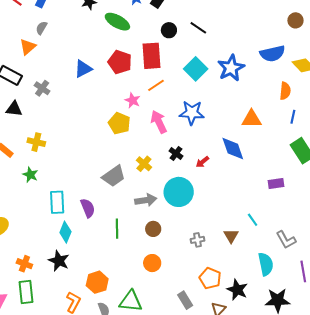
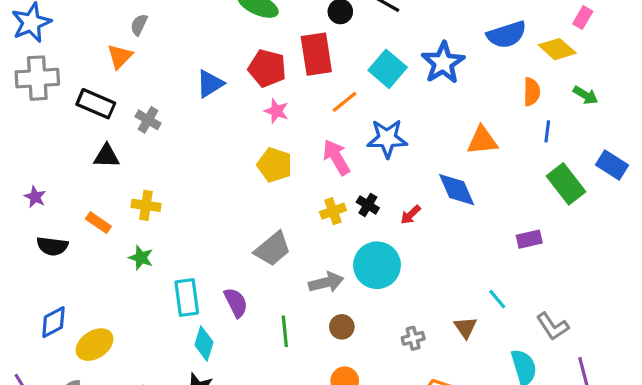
orange line: (156, 85) -> (345, 102), moved
pink star: (133, 100) -> (276, 111), moved
yellow cross: (144, 164) -> (333, 211), moved, turned 35

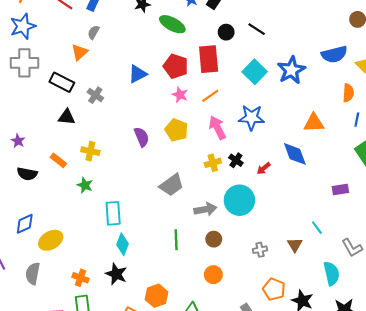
orange line: (345, 102) -> (210, 96), moved
purple semicircle: (236, 303) -> (142, 137), moved

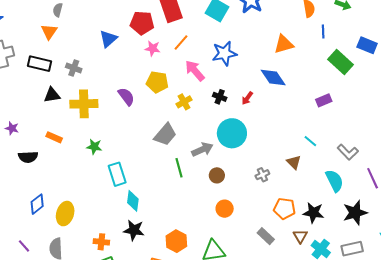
yellow cross: (90, 151) -> (84, 104), moved, size x1.5
yellow cross: (213, 163) -> (184, 102), moved
green star: (85, 185) -> (94, 147), moved
yellow ellipse: (51, 240) -> (65, 214), turned -30
green line: (176, 240) -> (179, 168), moved

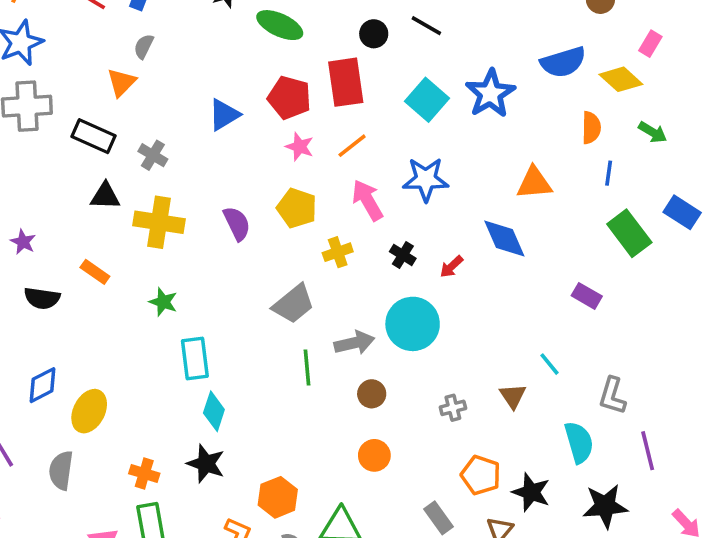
purple rectangle: (324, 100) -> (587, 296), turned 42
gray L-shape: (348, 152) -> (612, 396), turned 50

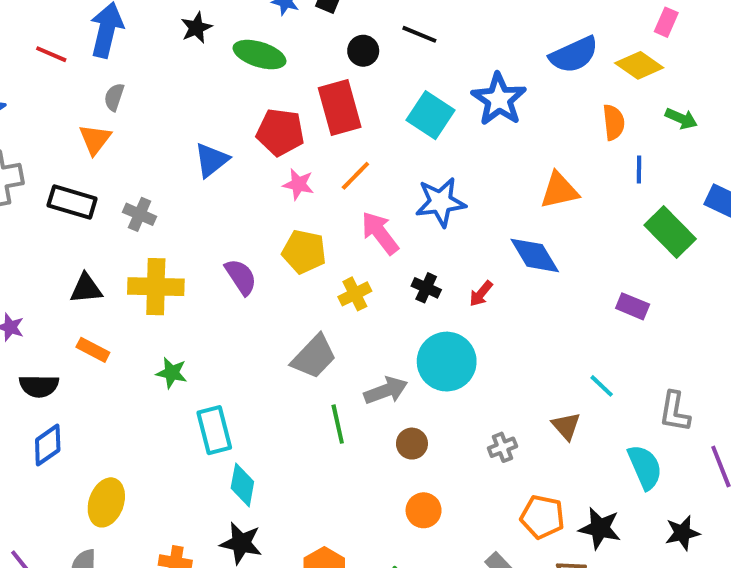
black triangle: (105, 196) -> (86, 289), moved
blue diamond: (43, 385) -> (48, 445), moved
black star: (605, 506) -> (682, 533), size x0.7

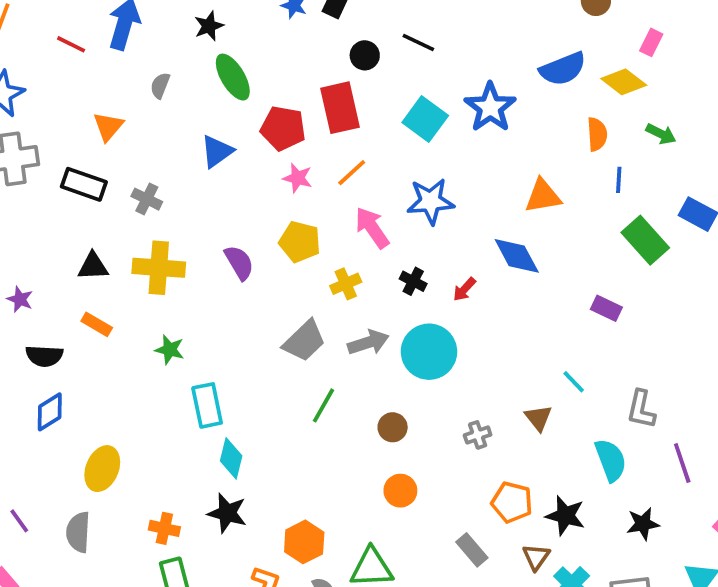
green ellipse: (260, 55) -> (233, 77), moved, turned 39
gray semicircle: (114, 97) -> (160, 86), moved
gray arrow: (386, 390) -> (368, 342), moved
green line: (338, 424) -> (324, 405), turned 39

